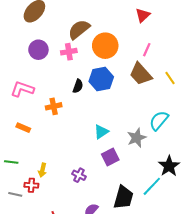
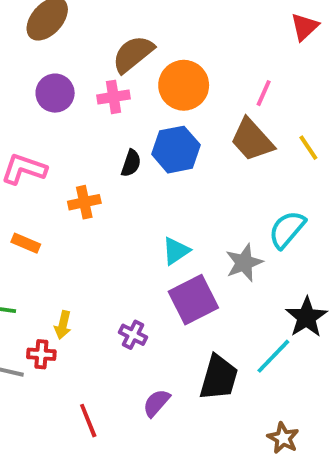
red triangle: (143, 15) -> (305, 27), moved
purple square: (110, 157) -> (193, 300), size x1.4

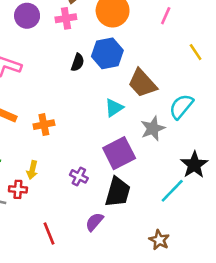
brown trapezoid: (252, 140) -> (142, 83), moved
orange cross: (84, 202) -> (44, 125), moved
cyan triangle: (176, 251) -> (114, 108), moved
black trapezoid: (219, 378) -> (118, 192), moved
brown star: (283, 438) -> (159, 240), moved

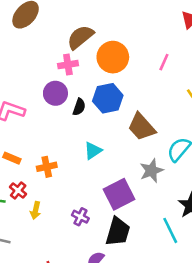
purple circle: (27, 16) -> (55, 93), moved
cyan triangle: (114, 108) -> (93, 151), moved
red cross: (18, 189) -> (18, 191), moved, turned 35
cyan line: (172, 191) -> (170, 230), turned -70

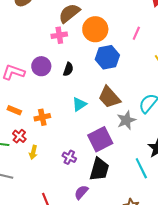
purple circle: (55, 93) -> (41, 66), moved
blue hexagon: (108, 98) -> (107, 57), moved
brown trapezoid: (141, 127) -> (109, 97), moved

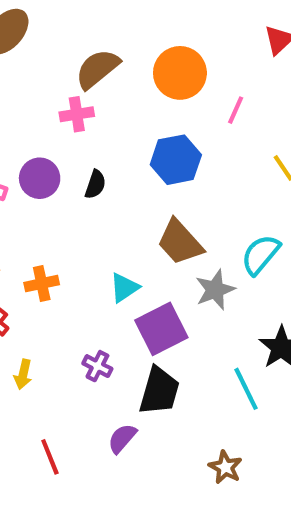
orange circle: (95, 29) -> (180, 73), moved
cyan triangle: (79, 104) -> (124, 288), moved
yellow arrow: (33, 152) -> (23, 374), moved

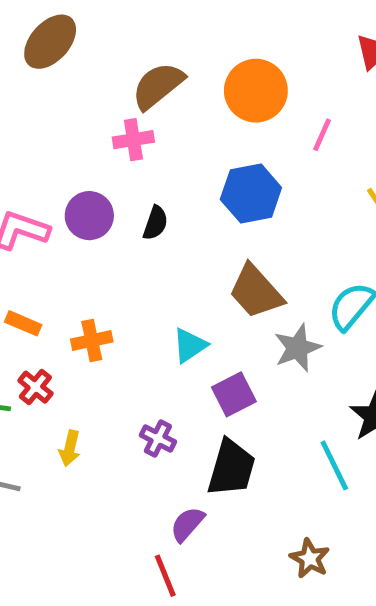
purple square: (161, 329) -> (234, 394), size x0.7
red line: (50, 457) -> (165, 576), moved

